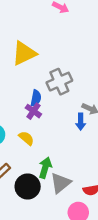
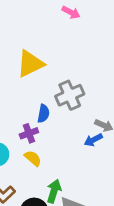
purple cross: (33, 111) -> (29, 133), moved, turned 35
blue arrow: (81, 122) -> (93, 140), turned 63

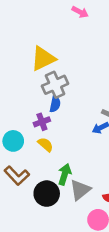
gray cross: (70, 95) -> (55, 85), moved

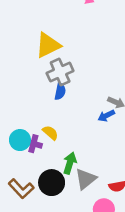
purple cross: (42, 122) -> (33, 144), moved, turned 35
cyan circle: (13, 141) -> (20, 140), moved
brown L-shape: (17, 176) -> (21, 189), moved

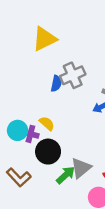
gray cross: (60, 72) -> (73, 75), moved
green arrow: (70, 163) -> (66, 175), moved, turned 30
black circle: (52, 183) -> (48, 152), moved

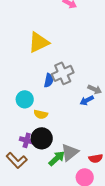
yellow semicircle: (47, 123) -> (41, 114), turned 152
cyan circle: (18, 130) -> (25, 99), moved
purple cross: (30, 134) -> (27, 140), moved

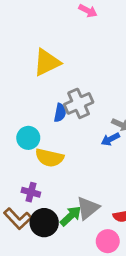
yellow semicircle: (41, 114) -> (49, 158), size x1.5
black circle: (42, 138) -> (44, 223), moved

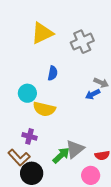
gray cross: (79, 103) -> (82, 42), moved
black circle: (44, 223) -> (32, 173), moved

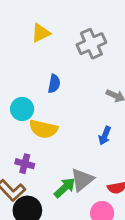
yellow triangle: (42, 33) -> (41, 33), size x0.7
blue arrow: (93, 94) -> (105, 136), moved, turned -40

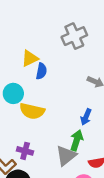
yellow triangle: (41, 33) -> (30, 58), moved
purple cross: (25, 164) -> (25, 151), moved
green arrow: (65, 188) -> (77, 140), moved, turned -30

